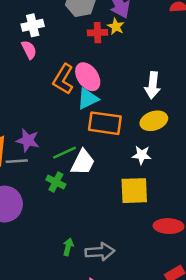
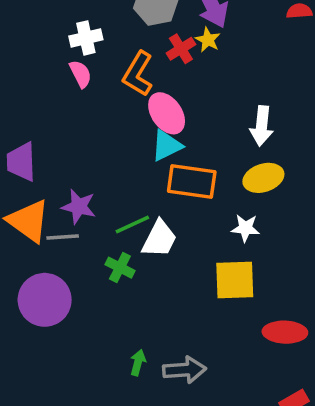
red cross: (98, 33) -> (181, 49), turned -30
orange L-shape: (63, 79) -> (138, 74), moved

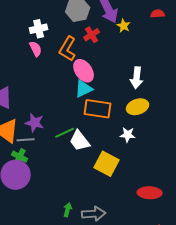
yellow star: (208, 40) -> (124, 26), moved
white trapezoid: (159, 239) -> (80, 141), turned 115
green cross: (120, 268) -> (20, 157), moved
yellow square: (235, 280) -> (107, 164), moved, turned 30

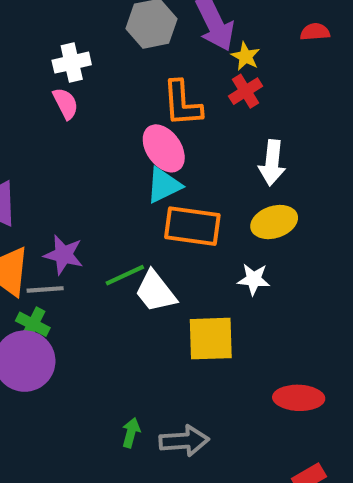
red cross: (92, 35) -> (246, 91), moved
orange L-shape: (68, 49) -> (182, 103), moved, turned -35
yellow square: (107, 164) -> (211, 339), turned -30

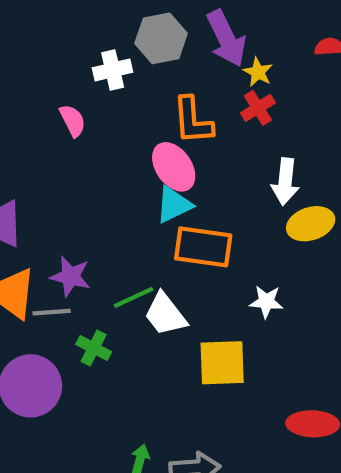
white cross: (72, 63) -> (113, 70), moved
yellow ellipse: (274, 222) -> (311, 224), moved
green cross: (33, 324) -> (94, 348), moved

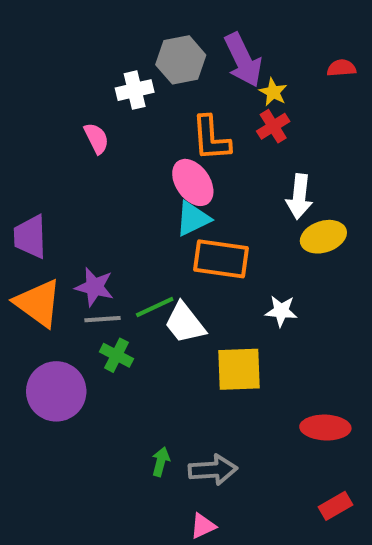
gray line: (52, 312) -> (102, 319), moved

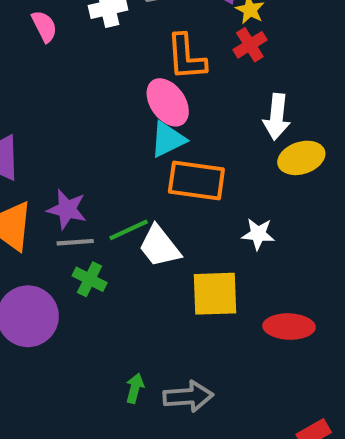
pink semicircle: (96, 138) -> (44, 26), moved
red ellipse: (325, 428) -> (289, 327), moved

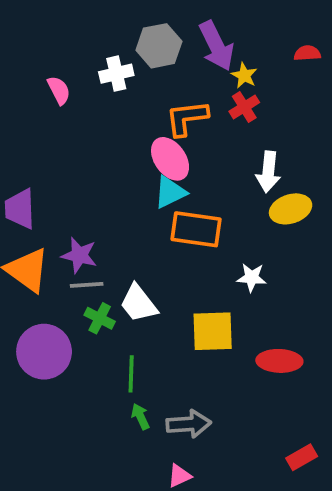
orange L-shape: (186, 57) -> (187, 118), turned 87
green line: (129, 230) -> (131, 374), moved, turned -63
white trapezoid: (159, 246) -> (139, 303), moved
green arrow: (135, 388) -> (140, 417), turned -40

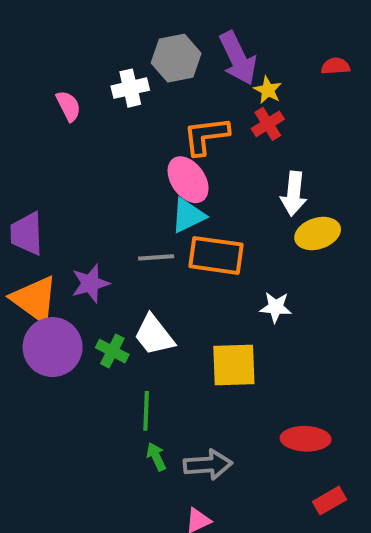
purple star: (79, 255) -> (90, 283), turned -30
gray line: (87, 285) -> (156, 257), moved
purple circle: (44, 352) -> (53, 347), moved
red ellipse: (279, 361) -> (306, 439), moved

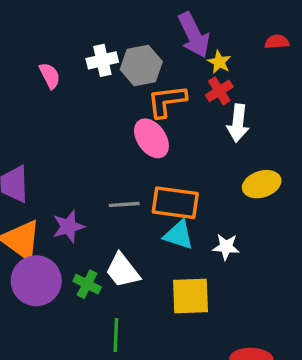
gray hexagon: (176, 58) -> (141, 65), moved
white arrow: (294, 194) -> (238, 123), moved
cyan triangle: (188, 216) -> (179, 235), moved, turned 44

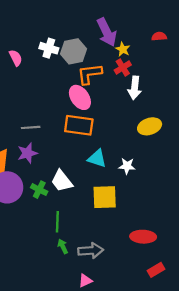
white cross: (102, 60) -> (49, 48), turned 30
orange rectangle: (175, 203) -> (79, 125), moved
gray line: (124, 204) -> (31, 127), moved

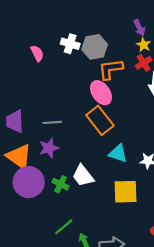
purple arrow: (107, 32) -> (139, 28), moved, size x0.6
orange rectangle: (79, 125) -> (100, 120), turned 44
green line: (57, 222) -> (64, 227), moved, turned 48

